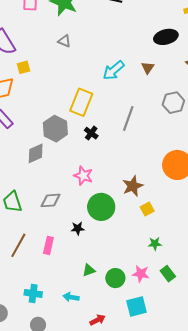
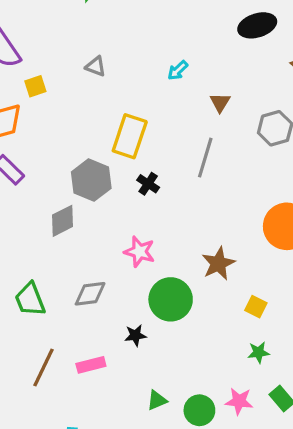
gray triangle: (64, 41) -> (96, 66), moved
brown triangle: (148, 68) -> (220, 102), moved
cyan arrow: (113, 70) -> (178, 70), moved, size x0.6
yellow square: (147, 209) -> (256, 307), moved, turned -32
pink rectangle: (48, 245) -> (91, 365), turned 66

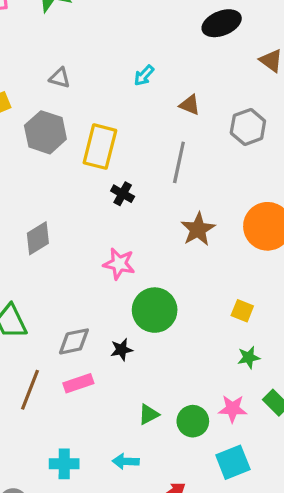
brown triangle: (220, 102) -> (190, 105), turned -35
gray hexagon: (91, 180) -> (45, 132), moved
brown star: (218, 264) -> (198, 229), moved
gray diamond: (90, 294) -> (74, 341), moved

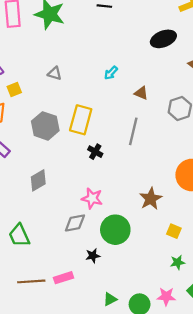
gray hexagon: (45, 132) -> (45, 126), moved
brown star: (198, 229) -> (151, 199), moved
gray diamond: (74, 341) -> (75, 223), moved
brown line: (30, 390) -> (31, 281), turned 64

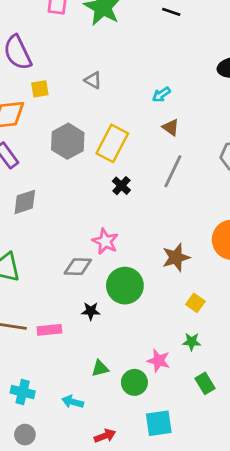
brown triangle: (141, 93) -> (171, 127), moved
gray diamond: (38, 180) -> (25, 202), moved
pink star: (166, 296) -> (158, 361), moved

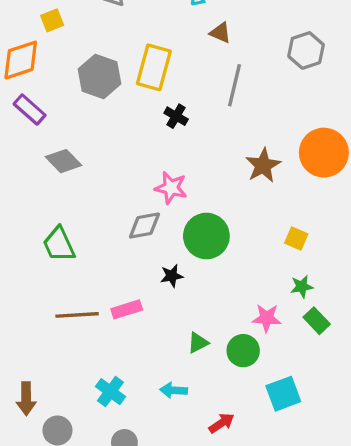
gray diamond: (25, 202) -> (63, 161), turned 76
brown star: (176, 257) -> (263, 165), moved
green rectangle: (205, 383) -> (317, 321), moved
cyan cross: (23, 392) -> (110, 392), turned 35

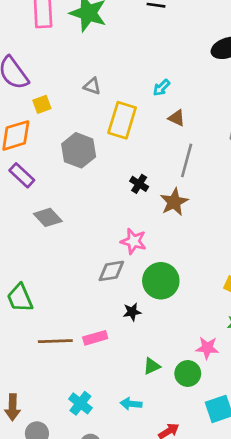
yellow rectangle: (154, 67) -> (122, 120), moved
brown star: (263, 165) -> (174, 202), moved
green trapezoid: (59, 244) -> (20, 298), moved

